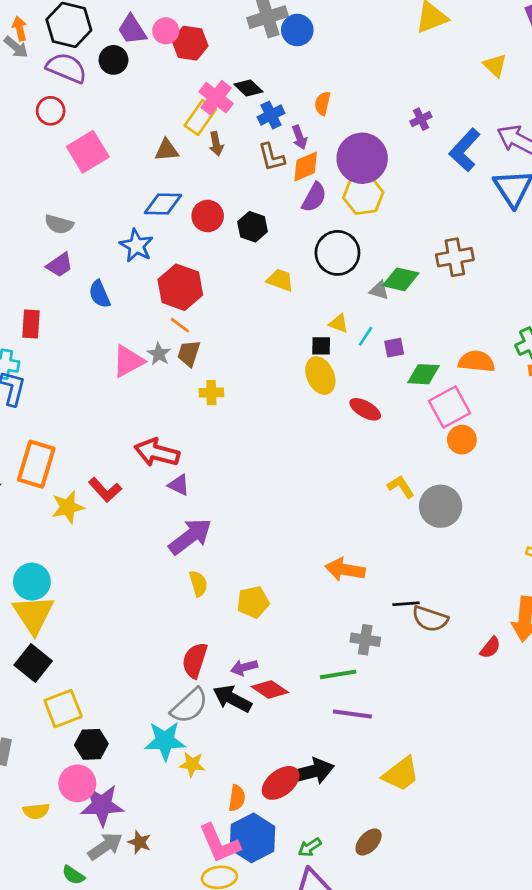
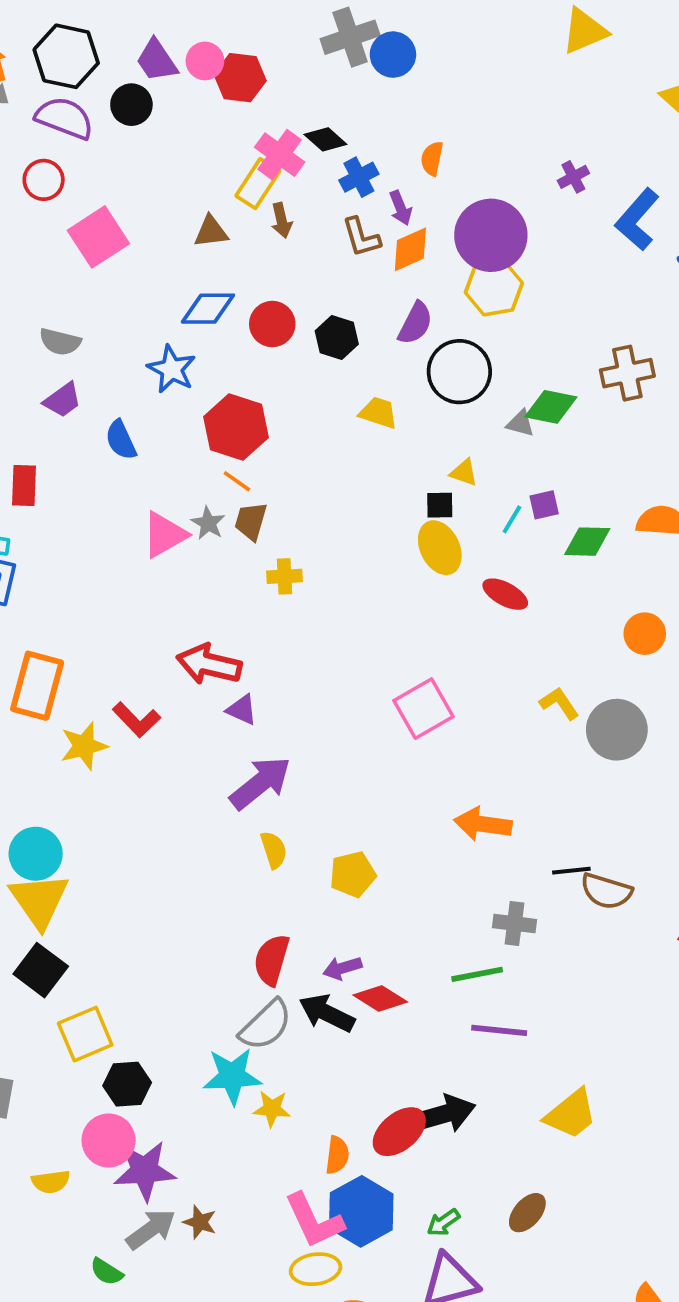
purple semicircle: (314, 197) -> (415, 323), moved
cyan line: (366, 336) -> (512, 519), moved
pink square: (449, 407) -> (423, 709), moved

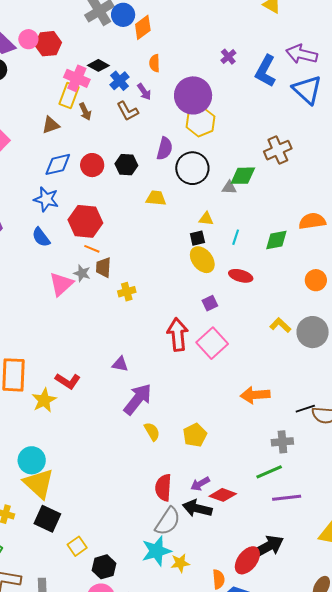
orange diamond: (410, 249) -> (143, 27), moved
blue semicircle: (121, 440) -> (41, 237), moved
purple square: (544, 505) -> (210, 303), moved
red arrow: (209, 664) -> (178, 334), moved, turned 84
yellow square: (85, 1034) -> (77, 546), size x0.7

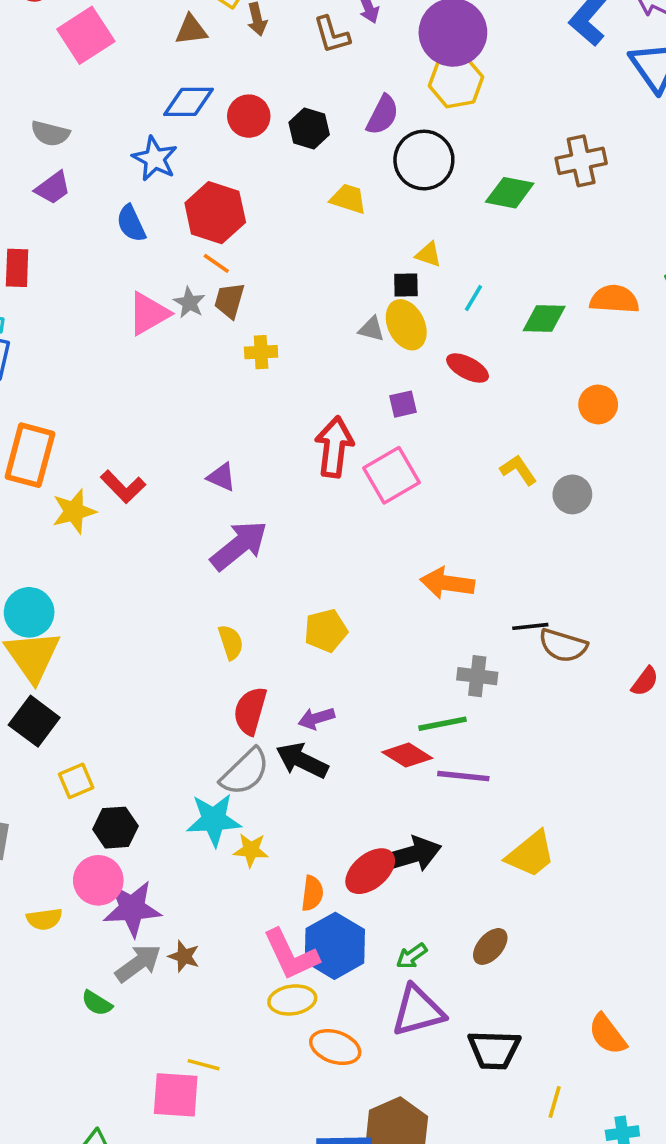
gray triangle: (229, 188) -> (371, 329), moved
gray circle: (313, 332) -> (572, 494), size x0.7
yellow semicircle: (152, 432) -> (231, 642), moved
red diamond: (223, 495) -> (407, 755), moved

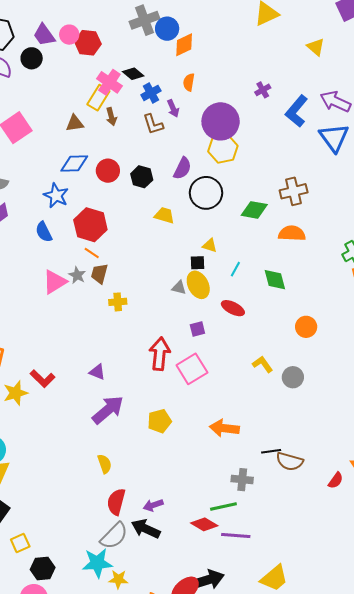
orange semicircle: (614, 299) -> (292, 233), moved
green diamond: (544, 319) -> (275, 280), turned 75
yellow pentagon: (326, 631) -> (159, 421), moved

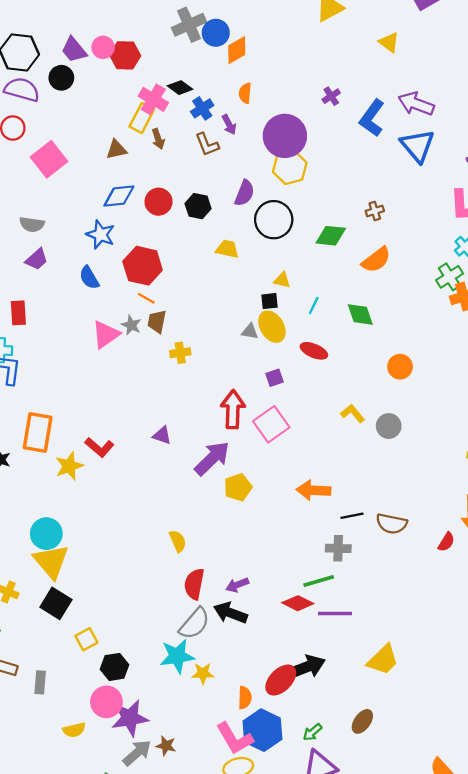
brown cross: (294, 191) -> (375, 211), size x0.6
orange semicircle: (292, 233) -> (376, 260), turned 144
purple arrow: (108, 410) -> (212, 458), moved
black line: (271, 451) -> (352, 516), moved

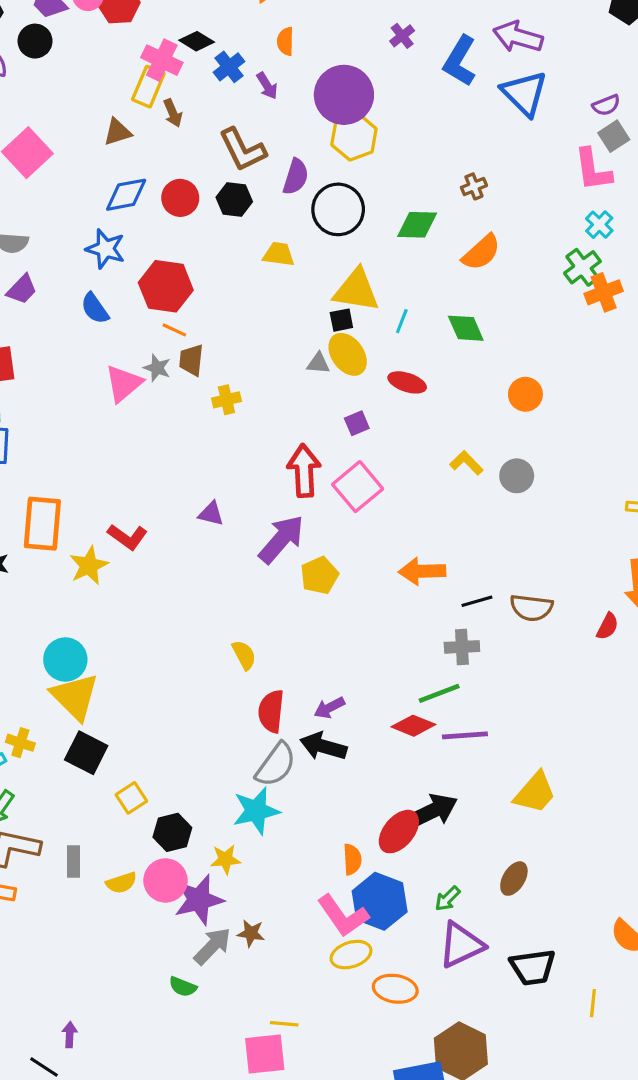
brown L-shape: (207, 144) -> (243, 150), moved, size x1.4
yellow triangle: (282, 280) -> (356, 290), size x2.0
yellow star: (203, 673) -> (225, 859), moved
yellow semicircle: (74, 730) -> (121, 883), moved

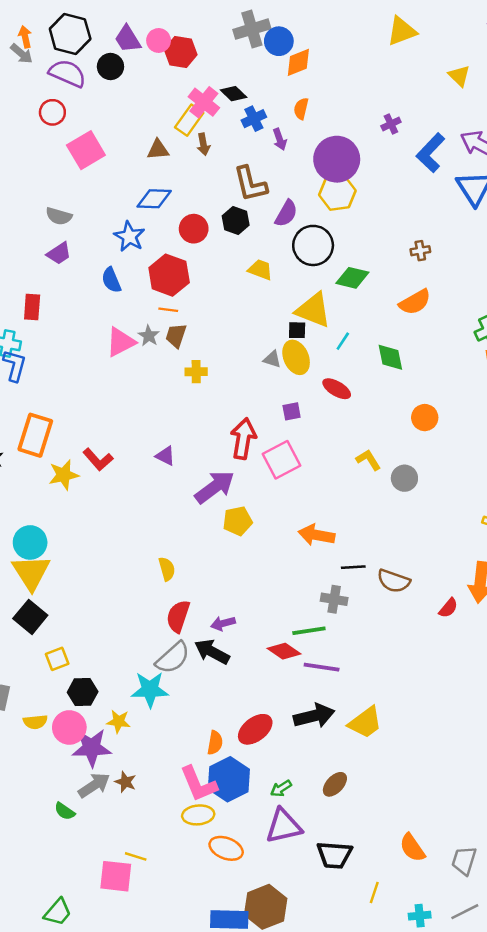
red circle: (180, 198) -> (194, 229), moved
green diamond: (417, 225) -> (352, 278), moved
orange line: (174, 330) -> (168, 310), turned -30
black arrow: (432, 811) -> (314, 716), moved

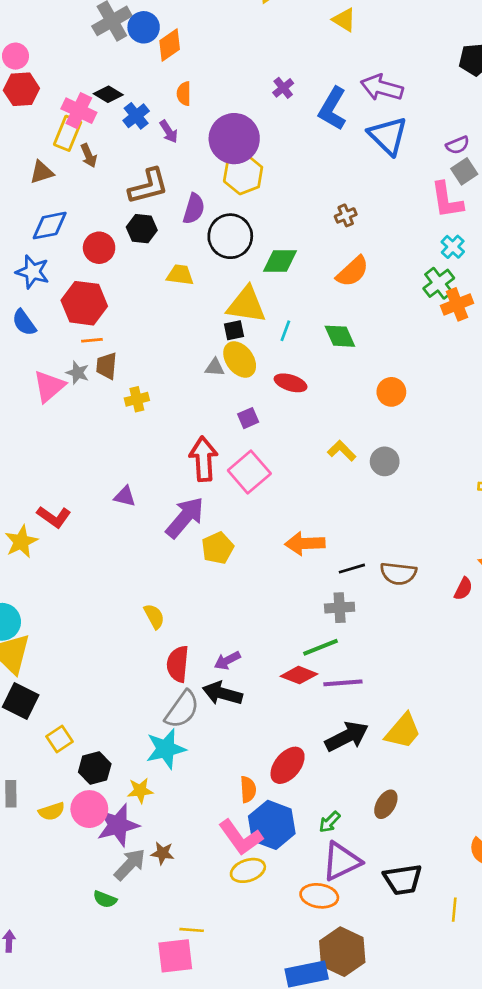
red hexagon: (181, 52) -> (21, 89), moved
brown L-shape: (250, 184) -> (148, 186), turned -78
orange ellipse: (226, 848) -> (319, 896), moved

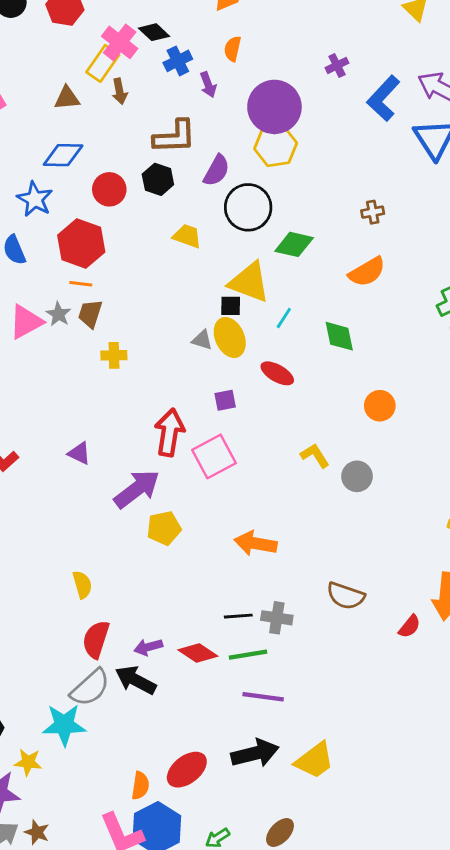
black line: (352, 569) -> (238, 616), moved
red diamond: (299, 675) -> (198, 653), moved

